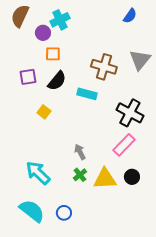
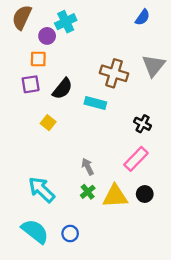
orange square: (53, 54) -> (38, 59), moved
black cross: (130, 113) -> (143, 124), size x0.6

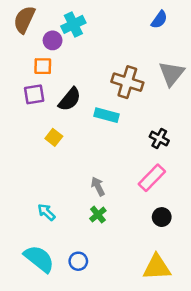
cyan arrow: (42, 190) -> (46, 212), size x0.6
yellow triangle: (115, 196) -> (157, 267), moved

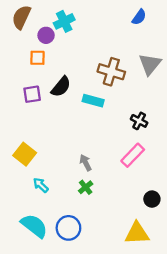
purple square: (34, 94) -> (32, 94), moved
yellow square: (54, 137) -> (25, 154), moved, size x1.5
black circle: (162, 217) -> (152, 199), moved
blue circle: (78, 261) -> (68, 228), size x1.5

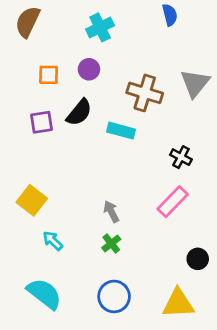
blue semicircle: (139, 17) -> (170, 15), moved, turned -49
cyan cross: (64, 21) -> (100, 27), moved
purple circle: (46, 35) -> (89, 69), moved
blue circle: (68, 228) -> (114, 296), moved

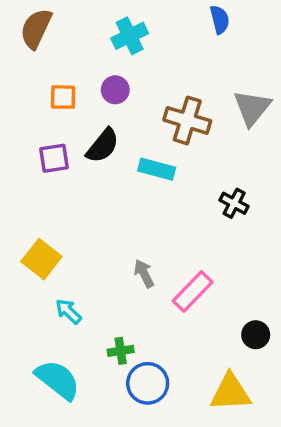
pink rectangle: (173, 202) -> (193, 292), moved
green cross: (111, 244) -> (121, 351), moved, turned 30

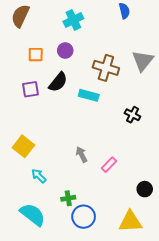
pink rectangle: (193, 292) -> (109, 165), size x0.7

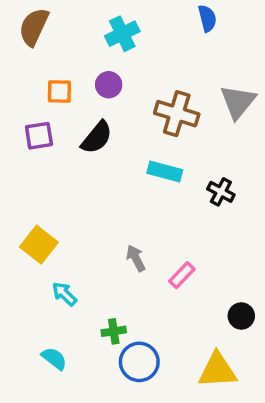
purple square: (31, 89) -> (39, 136), moved
cyan rectangle: (89, 95) -> (165, 171), moved
cyan semicircle: (33, 215) -> (54, 359), size x0.6

